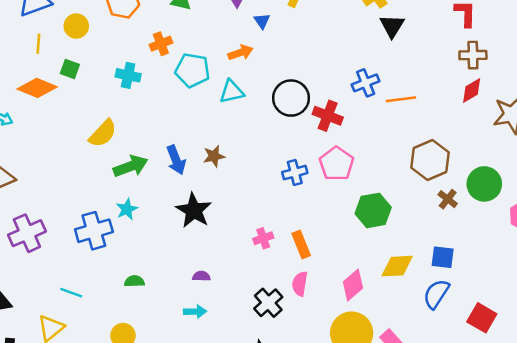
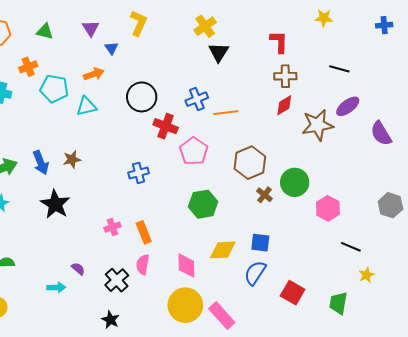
black circle: (291, 98) -> (142, 97), moved
pink pentagon: (336, 164) -> (194, 151), moved
purple semicircle: (201, 276) -> (78, 269), moved, turned 40
pink diamond: (353, 285) -> (186, 266), turned -50

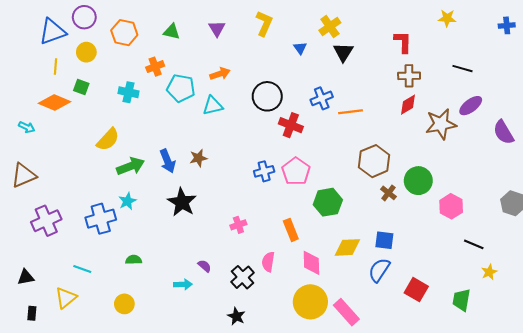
blue triangle: (111, 48) -> (300, 48), moved
pink pentagon: (194, 151) -> (296, 171), moved
orange rectangle: (144, 232) -> (291, 230), moved

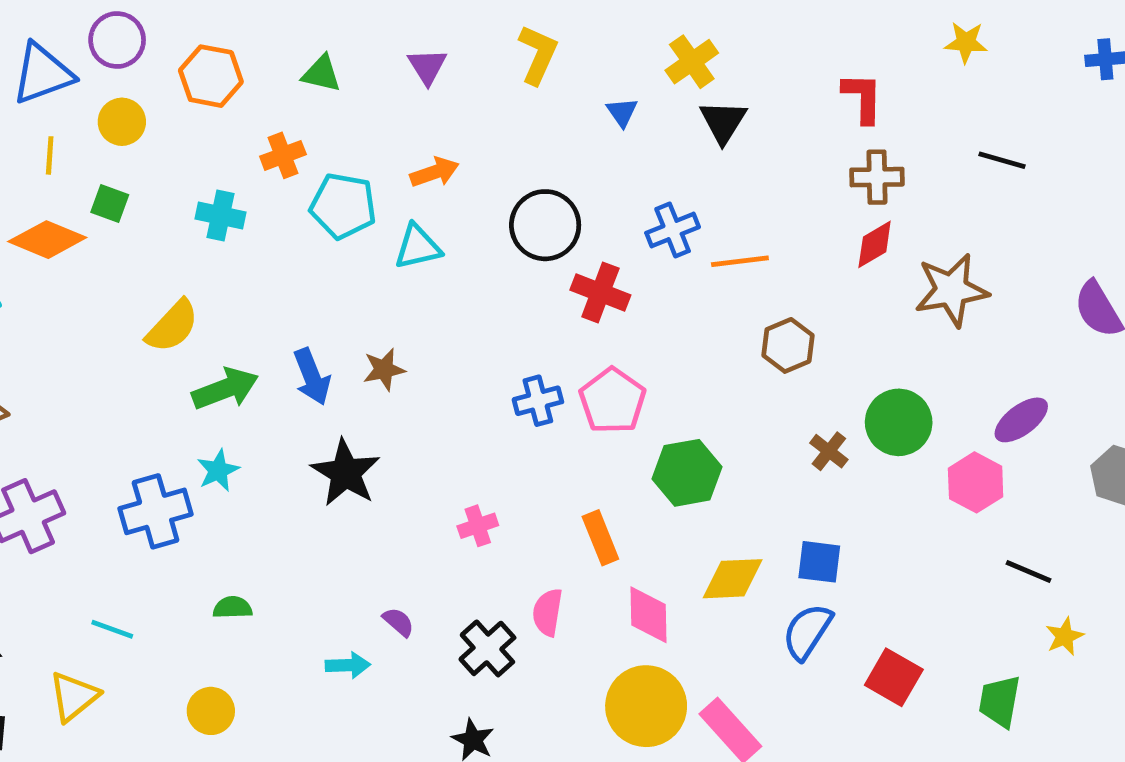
purple ellipse: (471, 106) -> (1021, 420), moved
brown hexagon: (374, 161) -> (788, 345), moved, size x0.7

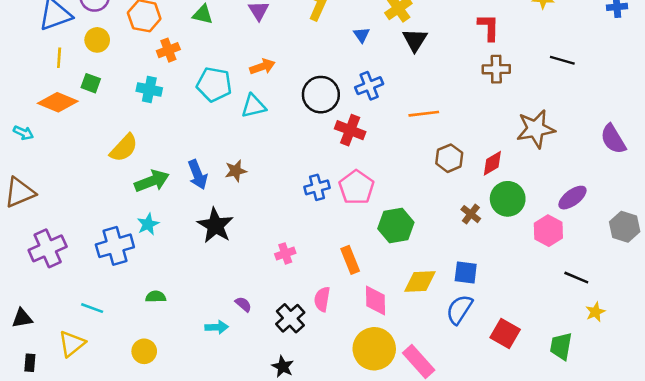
orange cross: (283, 155) -> (168, 50), moved
blue cross: (673, 230) -> (369, 86), moved
red diamond: (875, 244) -> (492, 163), moved

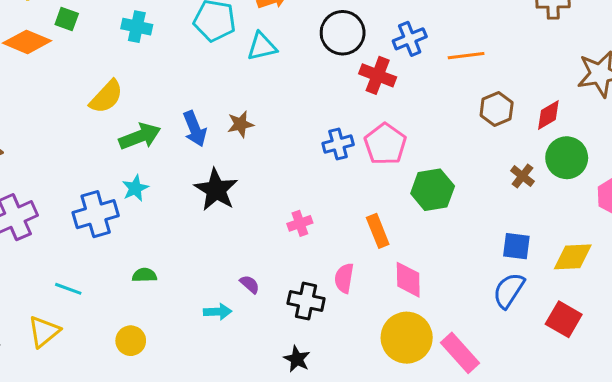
blue cross: (369, 86) -> (410, 39), moved
yellow diamond: (420, 281) -> (573, 257), moved
black cross: (290, 318) -> (306, 301), turned -36

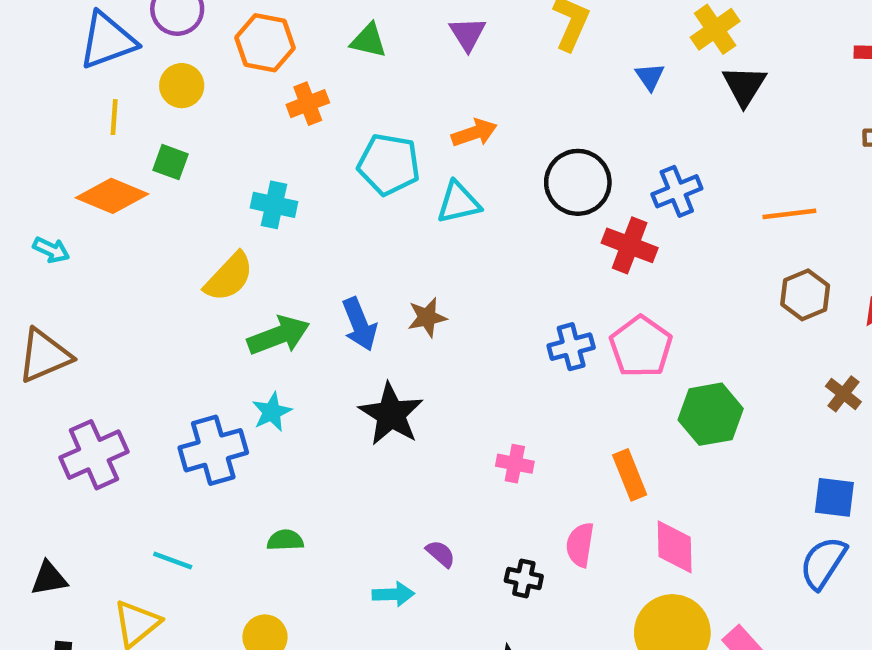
cyan cross: (137, 27) -> (274, 205), moved
orange line: (466, 56) -> (789, 214), moved
pink cross: (300, 223) -> (515, 464), turned 30
black cross: (306, 301) -> (524, 578), size x0.7

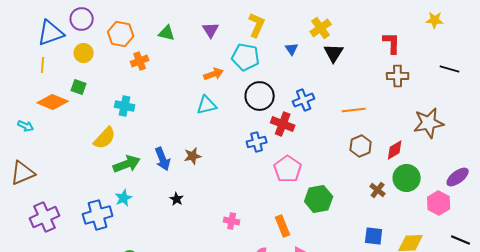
yellow line: (114, 117) -> (43, 65), moved
cyan pentagon: (389, 164) -> (246, 57), moved
blue cross: (571, 347) -> (257, 142), moved
black star: (391, 414) -> (177, 199), size x0.5

